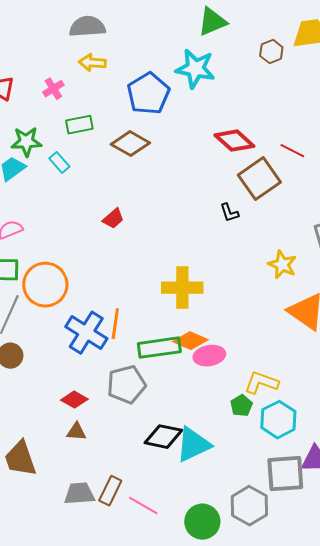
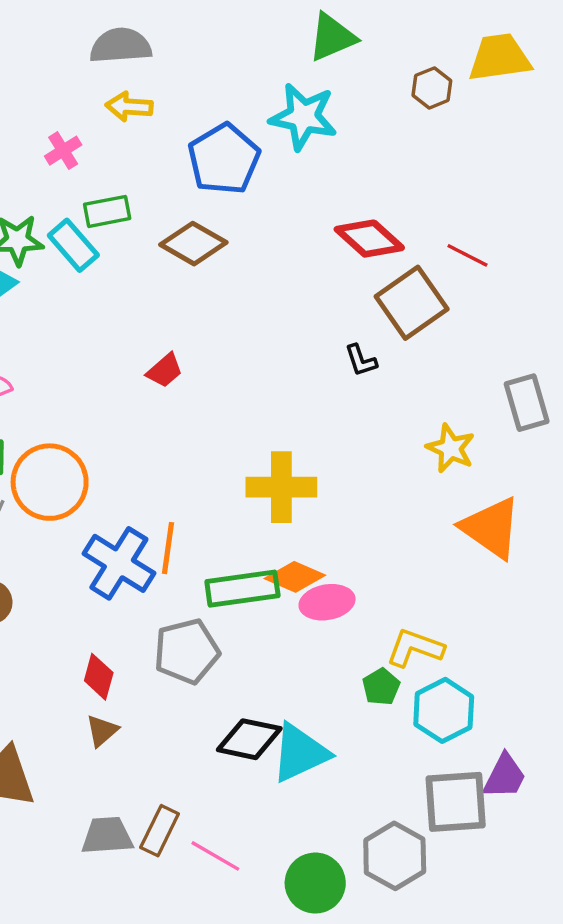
cyan rectangle: (59, 163) -> (73, 245), moved, size x1.4
red diamond: (74, 400) -> (99, 677), turned 76
brown triangle: (76, 432) -> (102, 731), turned -45

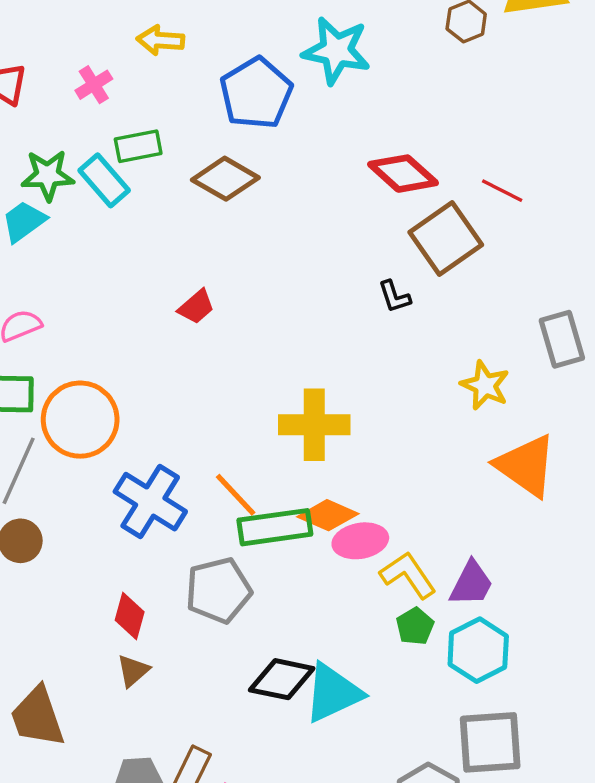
orange line: (168, 548) -> (236, 495), moved, turned -51
yellow L-shape: (415, 648) -> (408, 575), moved, turned 36
purple trapezoid: (505, 776) -> (471, 584), moved

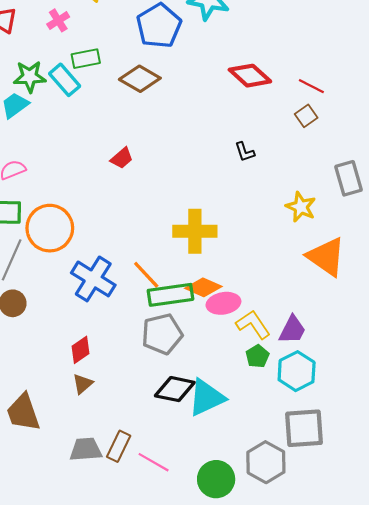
brown square: (446, 238) -> (306, 116), moved, size x0.5
gray pentagon: (219, 590) -> (162, 334), moved
red diamond: (130, 616) -> (80, 350), turned 40

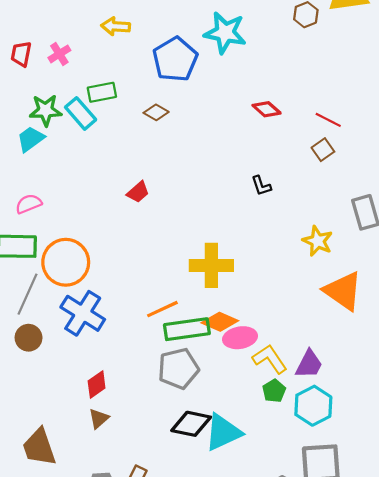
pink cross: (58, 20) -> (59, 54), moved
red diamond: (250, 76) -> (267, 109), size x0.7
brown diamond: (140, 79) -> (156, 112), size x0.6
orange line: (146, 275) -> (162, 309), turned -72
blue cross: (93, 279) -> (83, 313), moved

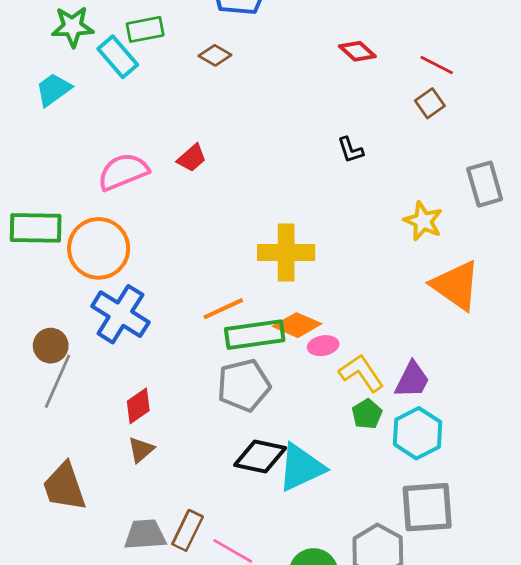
green star: (46, 110) -> (73, 27), moved
pink semicircle: (29, 204) -> (123, 172), moved, size x1.5
gray line: (27, 294) -> (58, 381), moved
pink ellipse: (240, 338) -> (323, 346), size x0.7

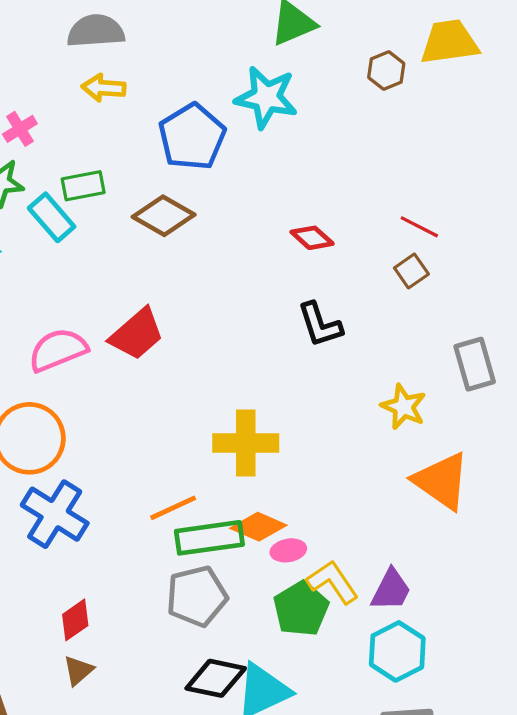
red diamond: (357, 51) -> (312, 238), moved
brown diamond: (215, 55) -> (164, 216), size x1.6
black L-shape: (350, 150) -> (320, 325), size x1.5
red trapezoid: (192, 158) -> (137, 334), size x1.6
green pentagon: (367, 414) -> (301, 609), moved, size x1.6

